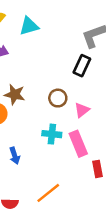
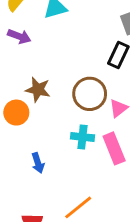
brown circle: (58, 98) -> (90, 94), size x1.5

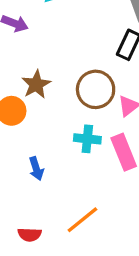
brown star: (38, 90) -> (36, 84), turned 30

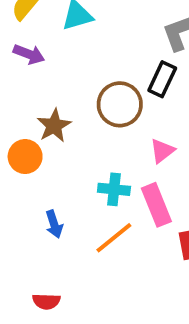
brown circle: (96, 89) -> (120, 104), moved
orange line: (82, 220) -> (114, 238), moved

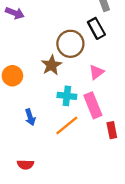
black rectangle: (162, 79) -> (96, 28), turned -54
brown star: (54, 126) -> (51, 65), moved

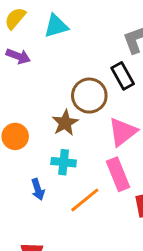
pink triangle: (96, 72) -> (123, 132), size x1.5
cyan cross: (67, 96) -> (64, 162), moved

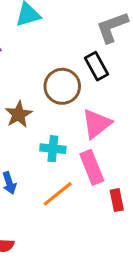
brown star: (65, 123) -> (19, 114), moved
cyan cross: (64, 162) -> (53, 149), moved

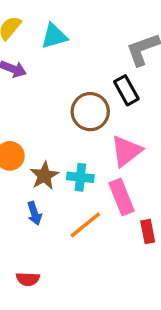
brown star: (19, 114) -> (44, 176), moved

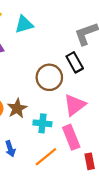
brown star: (44, 176) -> (17, 108), moved

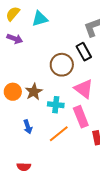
pink triangle: (75, 105) -> (84, 89), turned -45

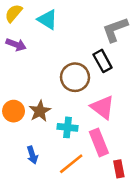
cyan triangle: (40, 19) -> (47, 20), turned 48

